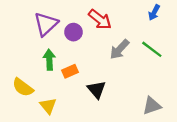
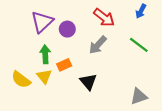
red arrow: (100, 19) -> (104, 18), moved
gray arrow: (120, 49) -> (98, 45), moved
yellow triangle: (48, 106) -> (44, 76), moved

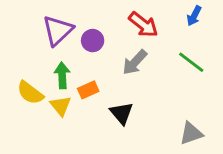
yellow semicircle: (21, 80) -> (30, 93), moved

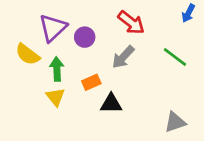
blue arrow: (194, 16) -> (188, 13), moved
orange rectangle: (88, 90) -> (91, 82), moved
yellow semicircle: (30, 93) -> (28, 54), moved
black triangle: (122, 113) -> (111, 104), turned -50

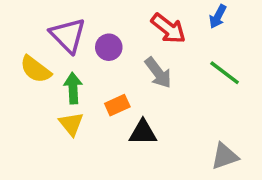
blue arrow: (188, 13) -> (218, 17), moved
purple triangle: (53, 28) -> (68, 35), turned -32
gray arrow: (123, 57) -> (158, 73), turned -80

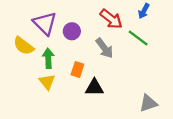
green line: (225, 73) -> (138, 38), moved
orange rectangle: (117, 105) -> (77, 69), turned -48

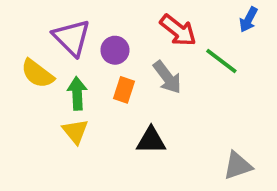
blue arrow: (144, 11) -> (248, 20), moved
orange rectangle: (77, 69) -> (124, 90), moved

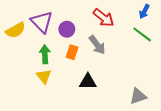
green line: (221, 61) -> (142, 34), moved
yellow semicircle: (37, 74) -> (16, 30), moved, turned -66

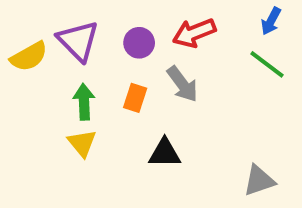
red arrow: (103, 18) -> (194, 33), turned 120
purple circle: (67, 29) -> (139, 43), moved

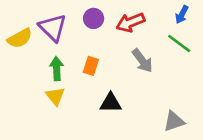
purple circle: (139, 43) -> (94, 18), moved
gray arrow: (182, 84) -> (142, 61), moved

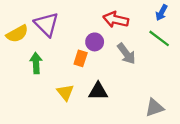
purple circle: (94, 18) -> (95, 42), moved
red arrow: (130, 22) -> (116, 20), turned 35
green arrow: (57, 69) -> (36, 63), moved
yellow triangle: (55, 96) -> (65, 92), moved

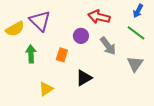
orange rectangle: (81, 58) -> (62, 55), moved
black triangle: (98, 91) -> (84, 78), turned -30
yellow triangle: (65, 92) -> (46, 89), moved, turned 35
gray triangle: (154, 108) -> (135, 64), moved, turned -36

